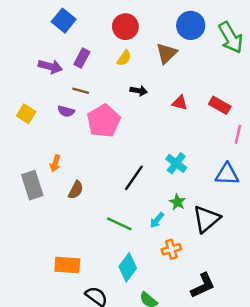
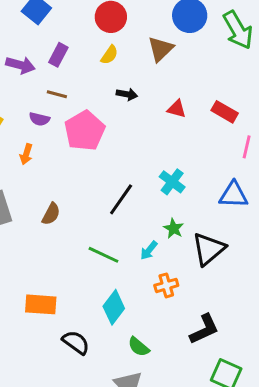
orange arrow: (55, 163) -> (26, 154), moved

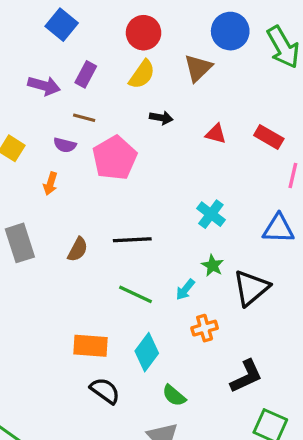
yellow semicircle: (109, 55) -> (142, 74), size x1.4
black line: (121, 199) -> (132, 240), moved, turned 52
orange rectangle: (41, 304) -> (91, 346), moved

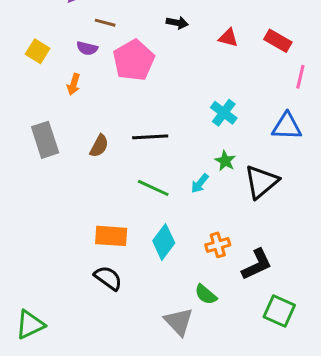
orange cross: (205, 328) -> (218, 245), moved
black semicircle: (105, 391) -> (108, 278), moved
green semicircle: (174, 396) -> (206, 295), moved

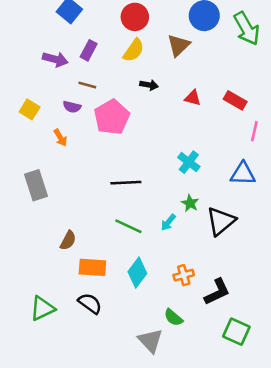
orange arrow: (74, 84) -> (60, 138), turned -48
brown semicircle: (99, 146) -> (68, 240), moved
green triangle: (30, 325) -> (42, 309), moved

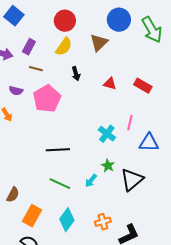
brown line: (87, 85) -> (36, 69), moved
black arrow: (149, 85) -> (76, 74), turned 64
pink line: (254, 131) -> (130, 123), moved
orange rectangle: (92, 267) -> (32, 216), turned -65

